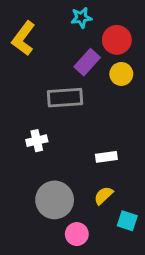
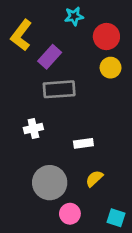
purple rectangle: (87, 62) -> (50, 57), moved
white rectangle: (106, 157) -> (83, 143), moved
cyan square: (127, 221) -> (116, 218), moved

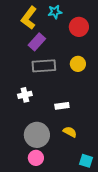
yellow L-shape: (21, 35) -> (29, 18), moved
yellow circle: (111, 68) -> (78, 64), moved
yellow semicircle: (94, 179) -> (70, 132), turned 72
pink circle: (70, 214) -> (36, 158), moved

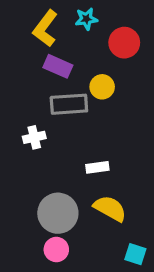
purple rectangle: (37, 42) -> (58, 66), turned 72
yellow circle: (78, 64) -> (102, 87), moved
white cross: (25, 95) -> (34, 137), moved
yellow semicircle: (70, 132) -> (110, 208), size x1.5

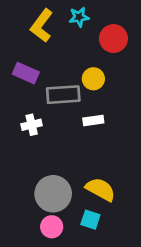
purple rectangle: (58, 66) -> (26, 73), moved
white rectangle: (97, 167) -> (93, 120), moved
cyan square: (135, 254) -> (90, 220), moved

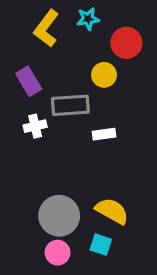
purple rectangle: (26, 73) -> (29, 81), turned 35
yellow circle: (93, 79) -> (104, 75), moved
white cross: (32, 125) -> (35, 126), moved

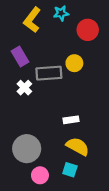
yellow circle: (104, 75) -> (74, 63), moved
white cross: (35, 126) -> (24, 88), turned -32
white rectangle: (104, 134) -> (71, 120), moved
gray circle: (59, 216) -> (27, 149), moved

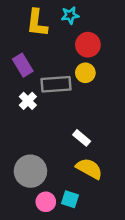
yellow L-shape: (32, 20) -> (37, 23), turned -30
red circle: (88, 30) -> (88, 45), moved
white rectangle: (71, 120) -> (82, 138), turned 48
cyan square: (70, 170) -> (70, 199), moved

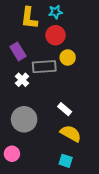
red circle: (88, 45) -> (55, 35), moved
gray circle: (30, 171) -> (24, 119), moved
cyan square: (70, 199) -> (66, 161), moved
pink circle: (46, 202) -> (12, 154), moved

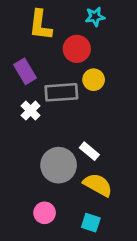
cyan star: (55, 12) -> (95, 17), moved
gray circle: (24, 119) -> (59, 165), moved
pink circle: (12, 154) -> (45, 213), moved

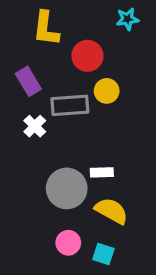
cyan star: (95, 17) -> (127, 19), moved
white rectangle: (89, 151) -> (102, 172), turned -42
pink circle: (45, 213) -> (68, 243), moved

